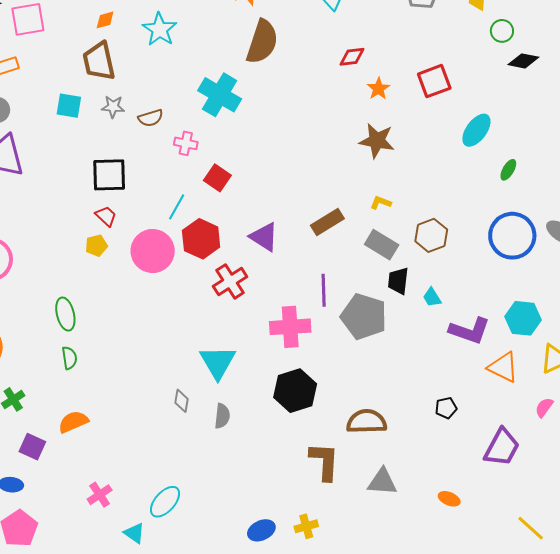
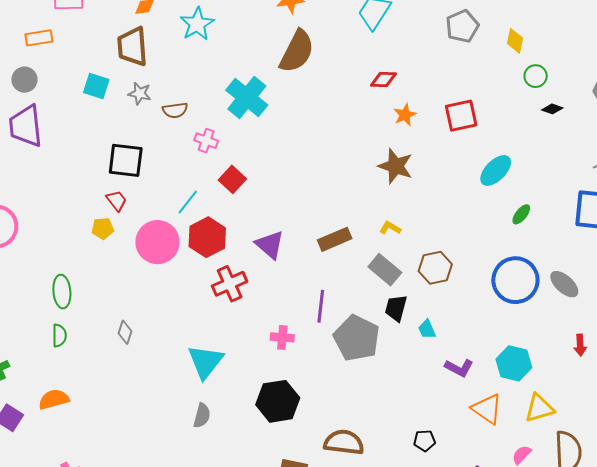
black diamond: (523, 61) -> (552, 109), size x0.7
pink cross: (290, 327) -> (282, 337), size x0.6
purple L-shape: (470, 331) -> (459, 368), size x0.7
gray diamond: (181, 401) -> (125, 332), moved

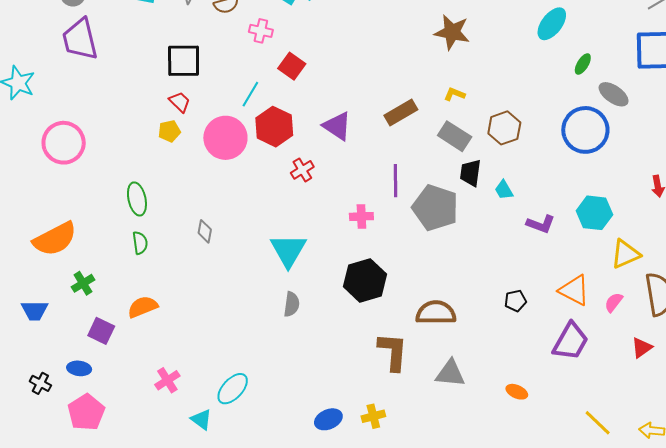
red cross: (230, 284) -> (302, 170), size x0.7
gray ellipse: (564, 284) -> (614, 94), moved
orange triangle: (487, 409) -> (574, 290), moved

